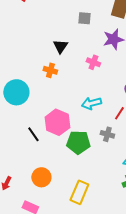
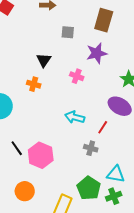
cyan arrow: (91, 103) -> (75, 117), turned 30
pink hexagon: (57, 122) -> (41, 155), moved
green pentagon: (78, 142) -> (89, 188), moved, turned 30

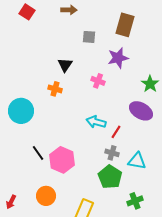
red line: (103, 127) -> (116, 132), moved
cyan triangle: (116, 174) -> (137, 161), moved
green pentagon: (89, 188) -> (110, 177), moved

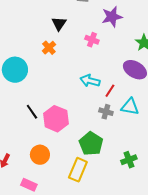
orange cross: (55, 89) -> (49, 48), turned 32
cyan triangle: (137, 161) -> (130, 107), moved
green pentagon: (110, 177) -> (91, 144), moved

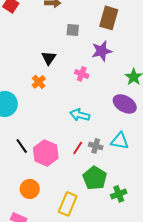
red line: (110, 91) -> (78, 148), moved
green pentagon: (91, 144) -> (95, 178), moved

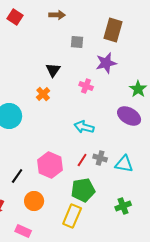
cyan triangle: (120, 141) -> (124, 164), moved
black line: (22, 146) -> (17, 176), moved, turned 70
green pentagon: (95, 178) -> (83, 190), moved, turned 30

